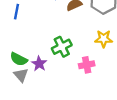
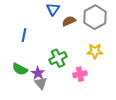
blue line: (16, 12) -> (24, 35), moved
gray triangle: (21, 75) -> (41, 83), moved

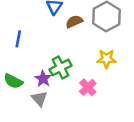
purple star: (38, 73) -> (43, 79), moved
pink cross: (80, 74) -> (88, 87), turned -32

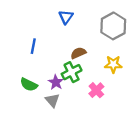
brown semicircle: (74, 22) -> (78, 53), moved

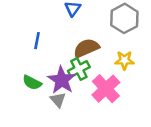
brown semicircle: (78, 53) -> (86, 48), size x1.5
purple star: (56, 82) -> (62, 80), size x1.6
pink cross: (96, 90) -> (106, 89), size x1.6

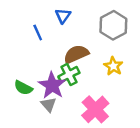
blue line: (37, 41) -> (38, 33), moved, turned -35
yellow star: (124, 60) -> (113, 66), turned 30
pink cross: (106, 89) -> (95, 109), moved

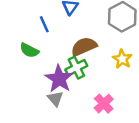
green semicircle: (23, 88) -> (29, 50), moved
pink cross: (95, 109) -> (104, 104), size x0.7

